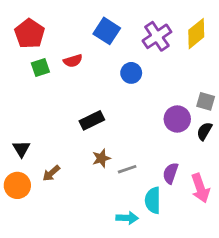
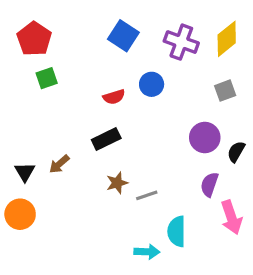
purple cross: (157, 36) -> (181, 42), turned -36
red semicircle: (73, 61) -> (114, 97), moved
gray square: (206, 101) -> (225, 91), moved, turned -36
brown arrow: (51, 173) -> (59, 164), moved
purple semicircle: (170, 173) -> (209, 184), moved

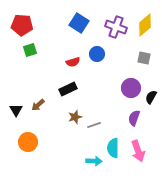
red pentagon: (34, 39) -> (22, 25), turned -30
gray square: (225, 91) -> (144, 58), turned 32
orange circle: (20, 214) -> (28, 142), moved
pink arrow: (231, 217) -> (138, 151), moved

